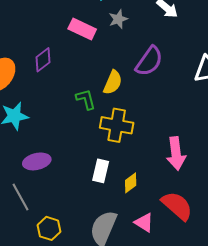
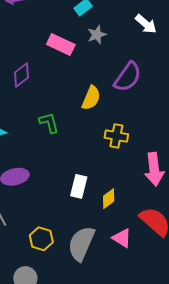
green L-shape: (86, 99) -> (49, 123), moved
yellow cross: (117, 125) -> (116, 136), moved, size x0.7
yellow hexagon: (49, 228) -> (41, 239), moved

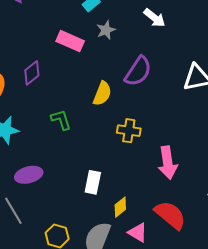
yellow diamond: (109, 199) -> (120, 207), moved

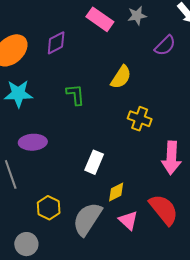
purple semicircle: (138, 71) -> (165, 46), moved, size x0.7

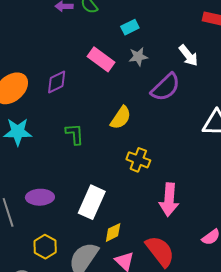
purple semicircle: (165, 46) -> (166, 87), size x1.4
purple ellipse: (33, 142) -> (40, 197), moved
white rectangle: (94, 162) -> (92, 202), size x1.4

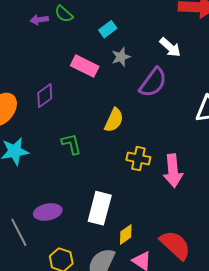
pink arrow: (169, 200) -> (173, 171), moved

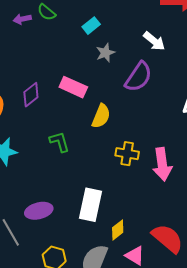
pink rectangle: (85, 66) -> (73, 87), moved

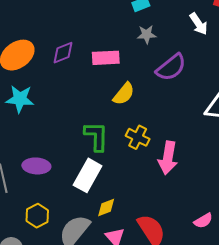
white arrow: (154, 41) -> (199, 24), moved
pink rectangle: (73, 87) -> (106, 58), turned -44
green L-shape: (59, 142) -> (96, 136), moved, size x1.4

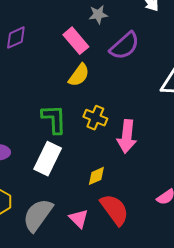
pink rectangle: (106, 58) -> (76, 41), moved, turned 56
yellow diamond: (106, 207) -> (96, 176), moved

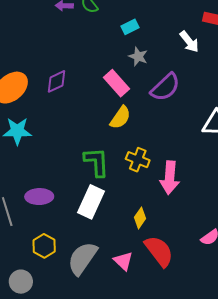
gray star: (98, 14) -> (138, 56), turned 30
yellow diamond: (96, 176) -> (140, 218), turned -30

